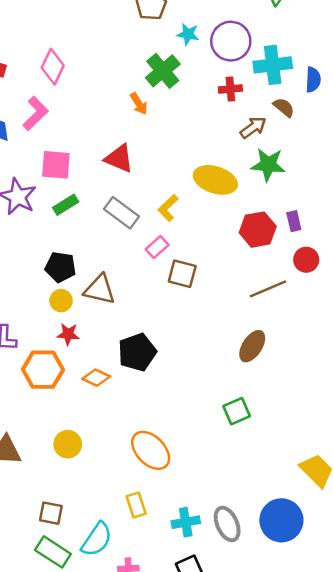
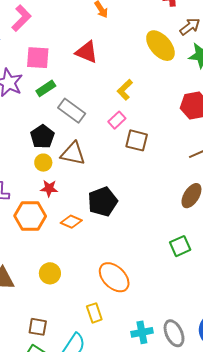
yellow ellipse: (215, 180) -> (160, 46), moved, turned 32
gray rectangle: (122, 213) -> (72, 111), moved
black pentagon: (60, 267) -> (42, 137), turned 30
yellow rectangle: (136, 505) -> (94, 313), moved

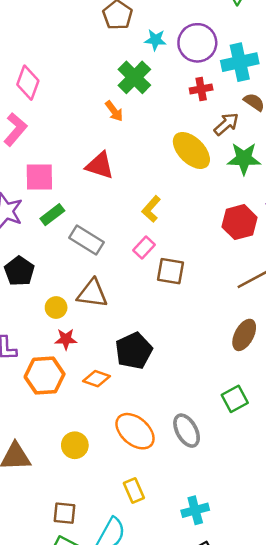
black pentagon: (42, 137) -> (19, 271), moved
orange ellipse: (114, 277) -> (135, 431), moved
gray ellipse: (174, 333) -> (187, 431), moved

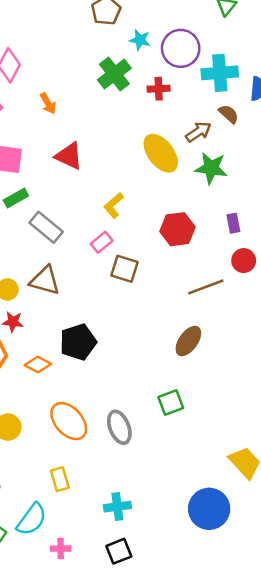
red cross: (201, 89) -> (159, 89), moved
orange arrow: (114, 111) -> (48, 103), moved
red hexagon: (239, 222) -> (177, 229), moved

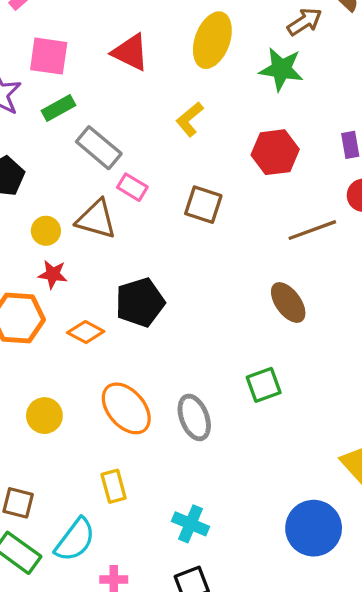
yellow ellipse: (161, 153) -> (212, 40), moved, turned 57
green star: (211, 168) -> (281, 69), moved
pink rectangle: (102, 242) -> (132, 187), moved, turned 70
brown ellipse: (188, 341) -> (288, 303), turned -72
cyan cross: (117, 507) -> (191, 524), turned 30

